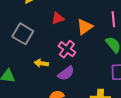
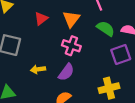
pink cross: (67, 49) -> (71, 46), moved

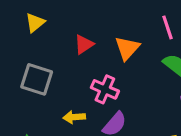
pink cross: (71, 46) -> (105, 89), moved

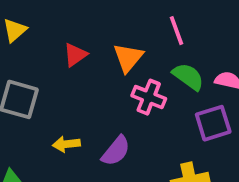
pink cross: (105, 89) -> (149, 97), moved

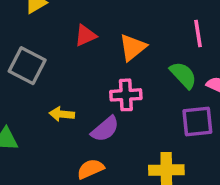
pink line: (177, 31) -> (198, 34), moved
pink cross: (149, 97) -> (126, 95), moved, turned -36

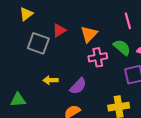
gray square: (27, 66) -> (38, 43), moved
pink cross: (126, 95) -> (98, 57), moved

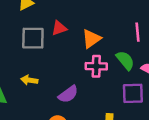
gray square: (38, 43) -> (33, 38), turned -30
yellow arrow: (51, 80) -> (29, 80), moved

